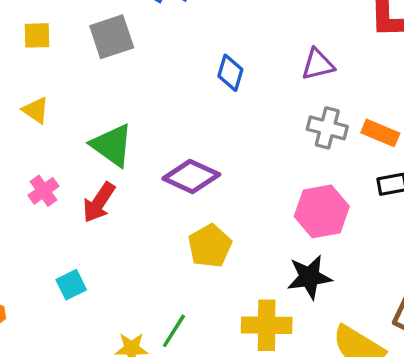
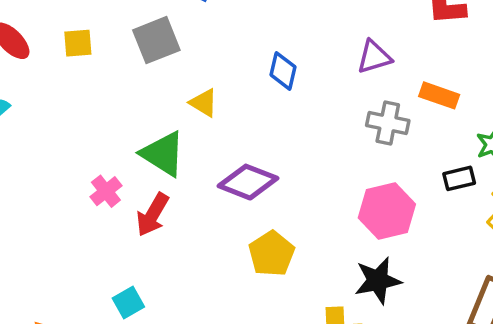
yellow triangle: (36, 110) -> (204, 103), moved
orange rectangle: (380, 133) -> (439, 95), moved
pink cross: (43, 191) -> (106, 191), moved

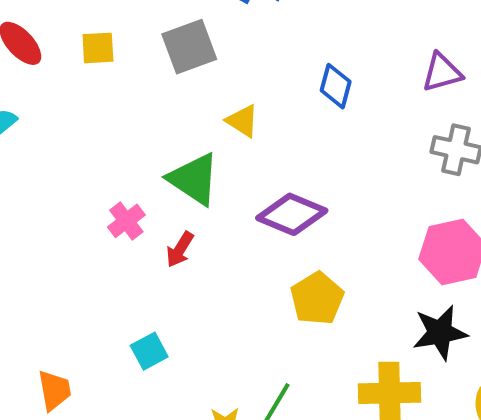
red arrow: (153, 215) -> (180, 249), size x0.7

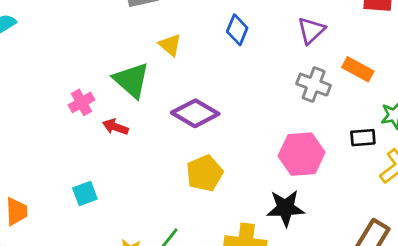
purple triangle: (442, 72) -> (311, 30), turned -36
red arrow: (180, 249) -> (115, 127), turned 70

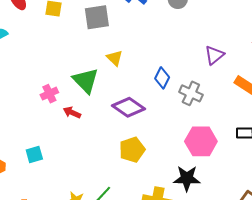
blue diamond: (237, 30) -> (162, 78), moved
gray cross: (314, 85) -> (191, 93), moved
cyan square: (85, 194) -> (34, 154), moved

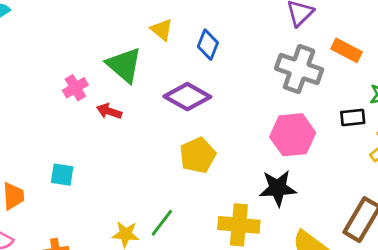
blue diamond: (162, 78) -> (208, 45), moved
gray cross: (191, 93) -> (299, 69), moved, size x1.4
cyan square: (34, 154) -> (62, 175), turned 30

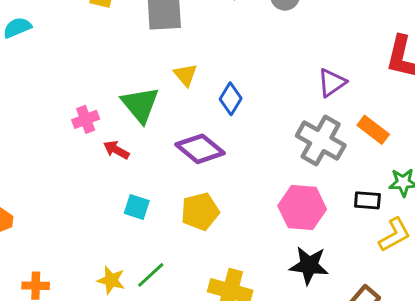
cyan square: (62, 175) -> (137, 207), moved
black star: (278, 188) -> (309, 265), moved

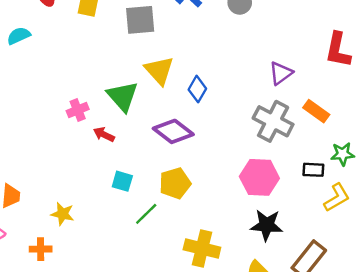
yellow triangle: (185, 75) -> (159, 70), size x1.5
green line: (151, 275) -> (146, 214), moved
yellow star: (111, 280) -> (63, 214), moved

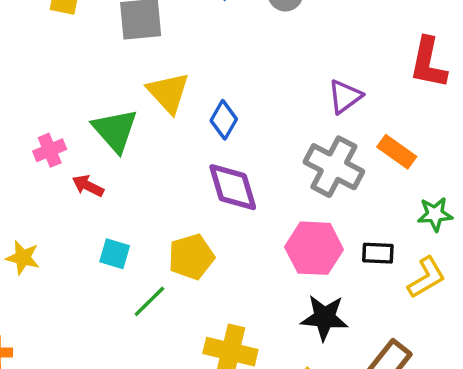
purple diamond: (173, 131) -> (233, 187), moved, turned 36
black rectangle: (313, 170) -> (378, 253), moved
yellow star: (63, 214) -> (23, 258), moved

